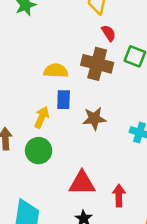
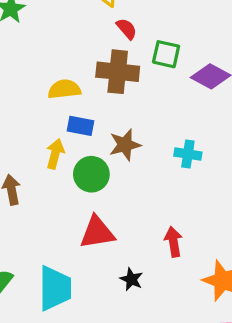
blue rectangle: (64, 100) -> (80, 126), turned -72
green circle: (39, 151) -> (91, 174), moved
red triangle: (82, 183) -> (97, 232), moved

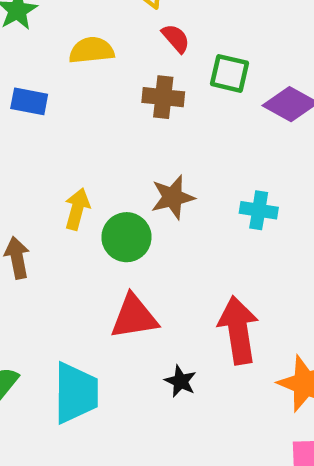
brown cross: (118, 72) -> (163, 97), size x0.7
yellow semicircle: (64, 89) -> (91, 50), moved
blue rectangle: (80, 126) -> (29, 101), moved
red arrow: (173, 242) -> (238, 330), size x1.6

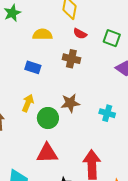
red semicircle: (176, 38) -> (80, 34), turned 152
green square: (230, 73) -> (112, 38), moved
blue rectangle: (29, 101) -> (33, 67), moved

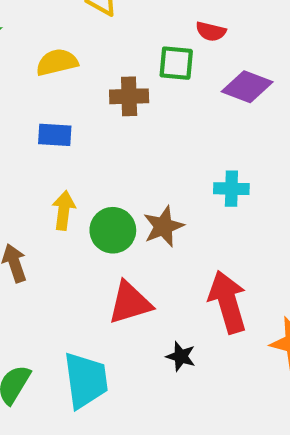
red semicircle: (80, 34) -> (211, 31), moved
green square: (112, 38) -> (176, 63), moved
brown star: (70, 103) -> (163, 226), moved

